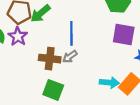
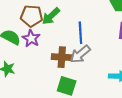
gray arrow: (70, 57) -> (80, 54), size x1.5

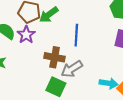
gray arrow: (80, 54) -> (72, 69), moved

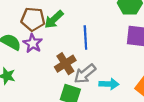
brown cross: (55, 57) -> (65, 64), turned -36
cyan arrow: (109, 83) -> (109, 84), moved

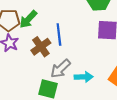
brown cross: (65, 64) -> (41, 47), moved

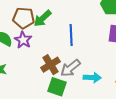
brown cross: (41, 47) -> (51, 65), moved

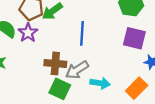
brown cross: (51, 65) -> (55, 63), turned 30

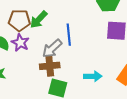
gray arrow: (77, 70) -> (52, 49), moved

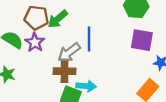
cyan arrow: (93, 76) -> (86, 86), moved

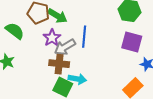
green arrow: (58, 19) -> (57, 16), turned -114
purple star: (35, 42) -> (52, 38), moved

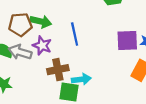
purple square: (132, 42) -> (127, 40), moved
gray arrow: (65, 47) -> (20, 52), moved, turned 65

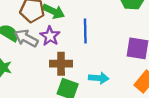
cyan arrow: (81, 79) -> (99, 78), moved

